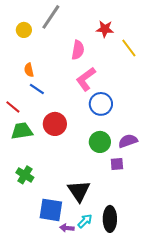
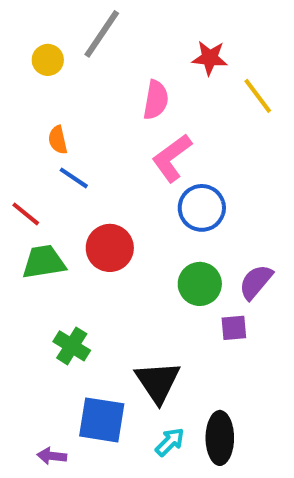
purple semicircle: (128, 141) -> (256, 282), turned -30
green cross: (25, 175) -> (72, 346), moved
purple arrow: (67, 228) -> (52, 456), moved

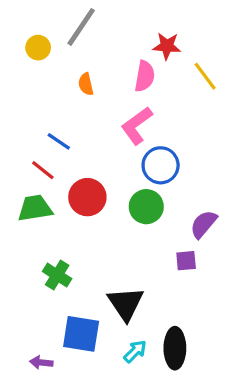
pink semicircle: (156, 100) -> (145, 76), moved
orange semicircle: (58, 140) -> (86, 84), moved
red line: (26, 214) -> (43, 170), moved
green circle: (200, 284) -> (146, 207), moved

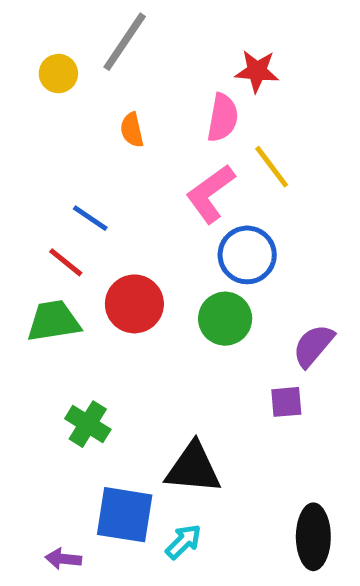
yellow line: (205, 76) -> (272, 167), moved
black triangle: (126, 304) -> (193, 468), turned -51
black ellipse: (175, 348) -> (313, 537), moved
cyan arrow: (135, 351) -> (183, 542), moved

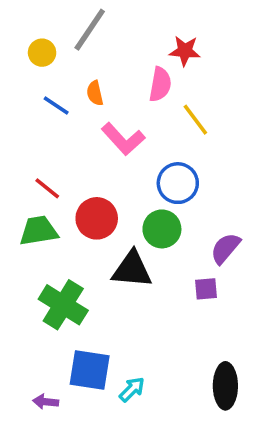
pink L-shape: (210, 194) -> (123, 139), moved, turned -96
blue line: (90, 218) -> (56, 106), moved
green cross: (88, 424) -> (63, 305), size x1.5
black triangle: (193, 468) -> (132, 269), moved

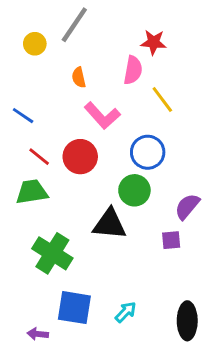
blue line: (56, 106) -> (23, 116), moved
red circle: (97, 218) -> (80, 157), moved
cyan arrow: (132, 389) -> (126, 312), moved

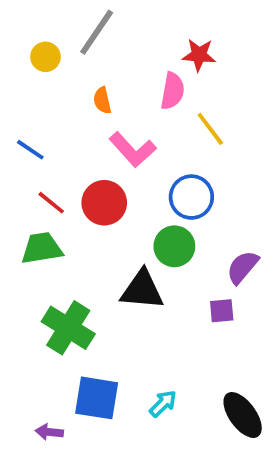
black ellipse: (187, 321) -> (243, 415), turned -36

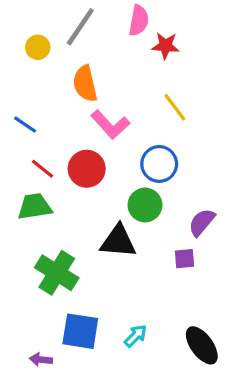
pink semicircle: (172, 91) -> (139, 20), moved
orange semicircle: (102, 100) -> (85, 84), size x1.6

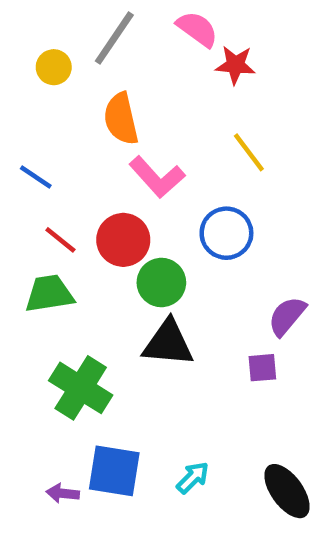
pink semicircle: (139, 20) -> (197, 29), turned -64
green circle: (145, 205) -> (161, 282), moved
purple arrow: (41, 360) -> (63, 493), moved

